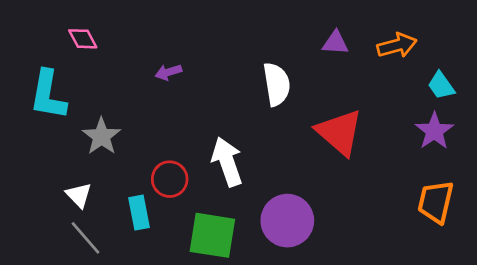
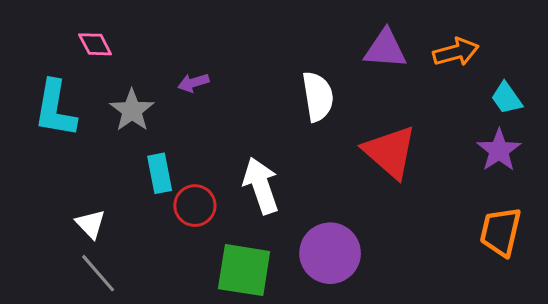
purple triangle: (335, 43) -> (385, 49), size x1.4
gray star: (101, 136) -> (132, 110), moved
cyan rectangle: (139, 213) -> (160, 173), moved

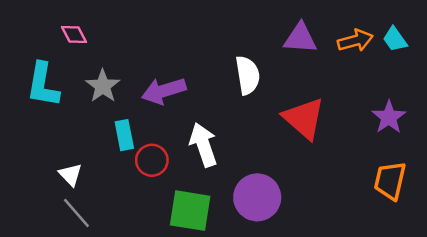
purple arrow: (193, 83) -> (164, 91), moved, size x1.8
cyan trapezoid: (507, 98) -> (395, 39), moved

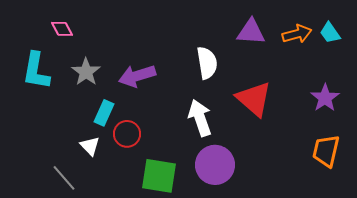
cyan rectangle: (124, 135) -> (104, 113), turned 35
white arrow: (203, 145) -> (200, 118), moved
white triangle: (70, 175) -> (90, 146), moved

